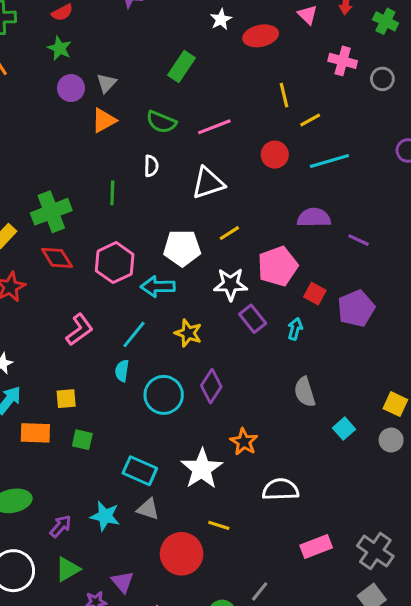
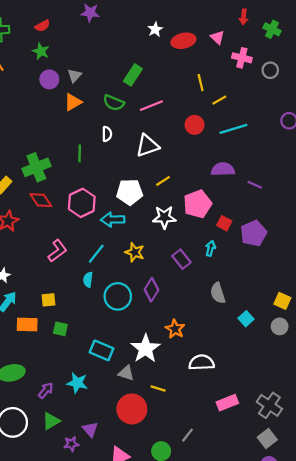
pink triangle: (308, 15) -> (217, 37), moved
green rectangle: (182, 67) -> (133, 75), moved
purple rectangle: (253, 319) -> (181, 259), moved
gray triangle: (148, 509) -> (126, 373), moved

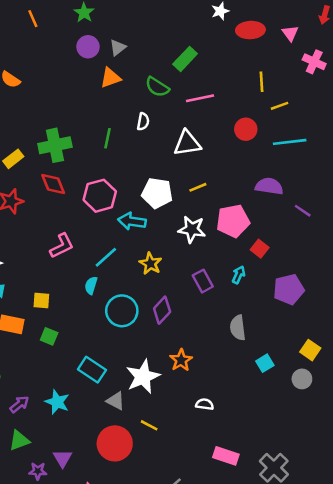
purple pentagon: (254, 233) -> (289, 289), moved
white semicircle: (202, 362) -> (205, 404), size x0.6
pink rectangle: (227, 403) -> (226, 456), turned 30

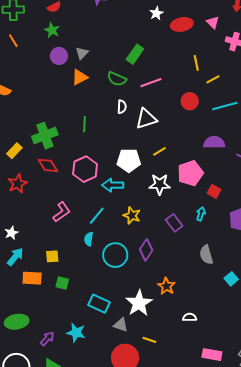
white semicircle: (143, 122) -> (122, 107), moved

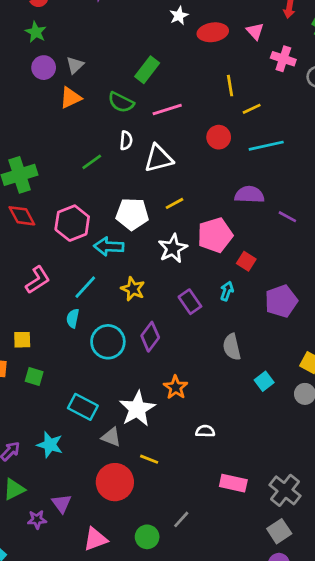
green line: (84, 124) -> (92, 162), moved, turned 49
white star: (160, 184) -> (173, 248), turned -30

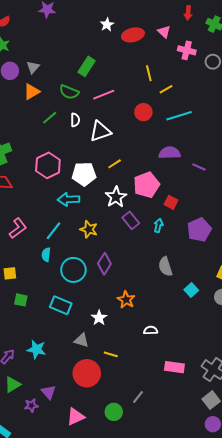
green line: (92, 162) -> (50, 118), moved
pink hexagon: (72, 223) -> (48, 165), moved
purple rectangle: (190, 302) -> (131, 220), moved
cyan rectangle: (83, 407) -> (61, 305), moved
white star: (137, 409) -> (99, 318), size x0.6

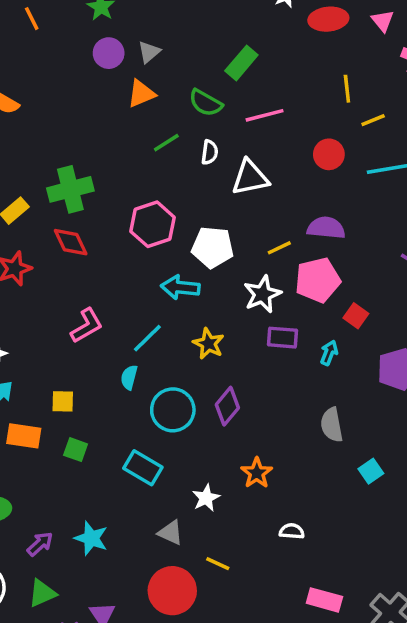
purple semicircle: (170, 153) -> (326, 228), moved
yellow line: (115, 164) -> (279, 248), moved
purple rectangle: (131, 220) -> (283, 338), turned -54

